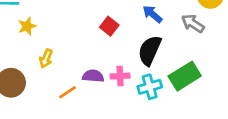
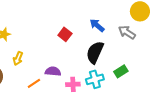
pink cross: (120, 76) -> (73, 84), moved
green rectangle: (185, 76) -> (121, 71), size x0.6

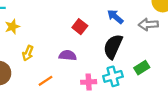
gray arrow: (127, 32) -> (148, 24), turned -36
purple semicircle: (53, 71) -> (68, 55), moved

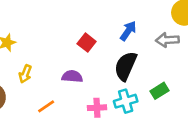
blue arrow: (115, 17) -> (128, 31), turned 84

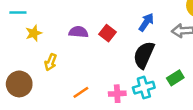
purple semicircle: (72, 76) -> (78, 32), moved
orange line: (46, 106) -> (81, 92), moved

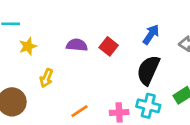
cyan cross: (144, 88) -> (148, 106), turned 30

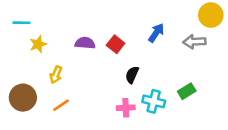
black semicircle: (148, 70) -> (132, 75), moved, size x0.6
orange line: (79, 111) -> (61, 105), moved

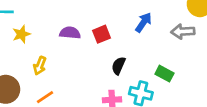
red square: (116, 44) -> (101, 34), turned 30
green rectangle: (187, 91) -> (164, 74), moved, turned 60

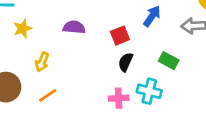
red square: (101, 34) -> (120, 36), moved
green rectangle: (164, 74) -> (169, 61), moved

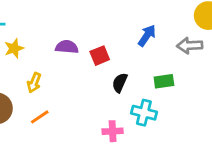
red square: (120, 36) -> (100, 56), moved
green rectangle: (169, 61) -> (164, 81), turned -36
pink cross: (119, 98) -> (113, 131), moved

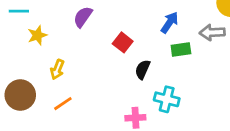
purple semicircle: (67, 47) -> (83, 17), moved, turned -60
red square: (100, 56) -> (123, 42), turned -30
green rectangle: (164, 81) -> (181, 50), moved

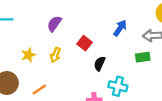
yellow star: (37, 35) -> (28, 55), moved
green rectangle: (181, 50) -> (143, 57), moved
yellow arrow: (57, 69) -> (55, 55), moved

